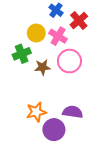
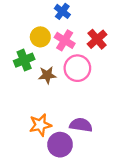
red cross: (79, 21) -> (97, 39), moved

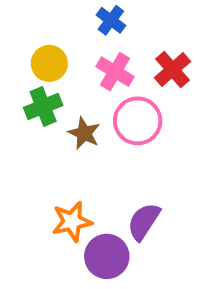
yellow circle: (40, 37) -> (49, 63), moved
brown star: (47, 75) -> (84, 133), turned 30
purple semicircle: (81, 125) -> (144, 222), turned -65

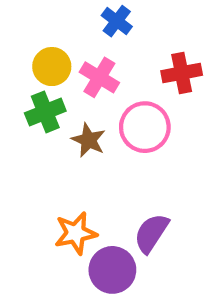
red cross: (172, 70) -> (182, 73), turned 30
pink cross: (115, 72) -> (99, 77), moved

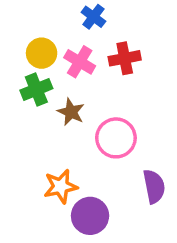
red cross: (182, 73) -> (125, 58), moved
pink circle: (145, 127) -> (116, 138), moved
purple semicircle: (151, 233) -> (154, 186), moved, turned 136

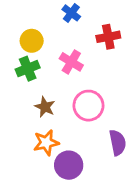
red cross: (125, 58) -> (108, 37), moved
pink cross: (80, 62) -> (71, 62), moved
brown star: (71, 112) -> (45, 107), moved

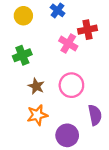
yellow circle: (32, 41) -> (23, 16), moved
pink cross: (71, 62) -> (68, 43), moved
purple circle: (69, 165) -> (67, 135), moved

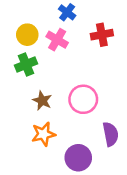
yellow circle: (23, 16) -> (27, 35), moved
pink cross: (68, 43) -> (57, 40), moved

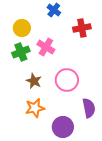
pink cross: (57, 40) -> (46, 47), moved

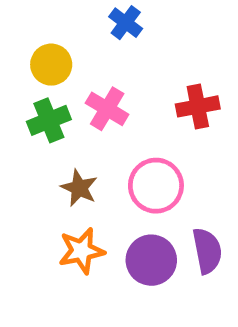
red cross: (82, 28) -> (198, 106), moved
purple circle: (63, 127) -> (151, 260), moved

